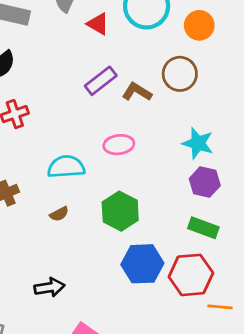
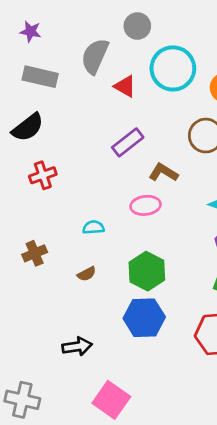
brown L-shape: (137, 92) -> (163, 173), moved
cyan semicircle: (66, 167) -> (93, 227), size x0.6
blue hexagon: (142, 264) -> (144, 318), moved

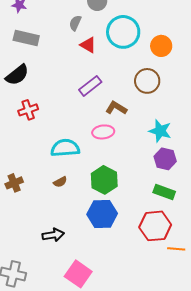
gray semicircle: (95, 56) -> (75, 23), moved, size x0.6
cyan semicircle: (93, 227) -> (65, 148), size x1.8
brown cross: (35, 253) -> (14, 183), moved

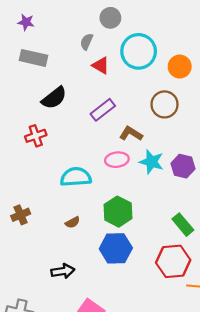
black semicircle: (17, 75) -> (54, 98), moved
cyan star: (160, 131) -> (152, 162), moved
purple hexagon: (165, 159) -> (183, 166), moved
brown semicircle: (60, 182) -> (73, 222), moved
green rectangle: (164, 192) -> (183, 225), turned 30

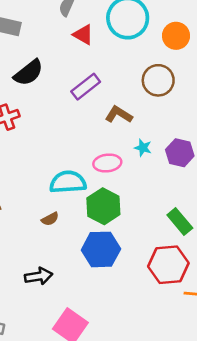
pink ellipse: (117, 160) -> (107, 163), moved
cyan star: (152, 162) -> (143, 148), size x0.6
cyan semicircle: (76, 177) -> (68, 182), moved

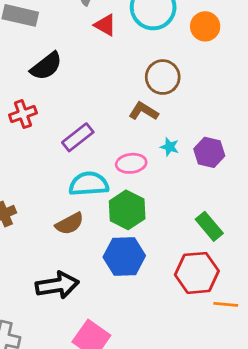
brown circle: (158, 80) -> (163, 77), moved
purple rectangle: (86, 87) -> (78, 137), moved
brown semicircle: (50, 219) -> (70, 224), size x1.5
black arrow: (39, 276) -> (57, 285), size x1.4

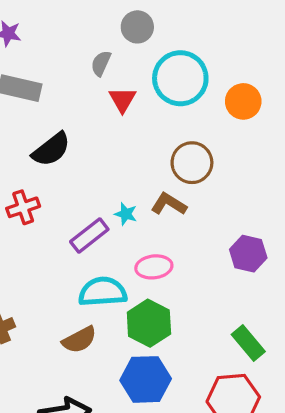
red triangle: (105, 25) -> (122, 100), turned 30
cyan star: (170, 147) -> (126, 214), moved

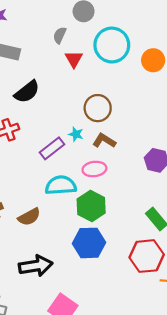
brown circle: (192, 163) -> (98, 108), moved
brown L-shape: (169, 204) -> (104, 141), moved
brown semicircle: (79, 340) -> (29, 217), moved

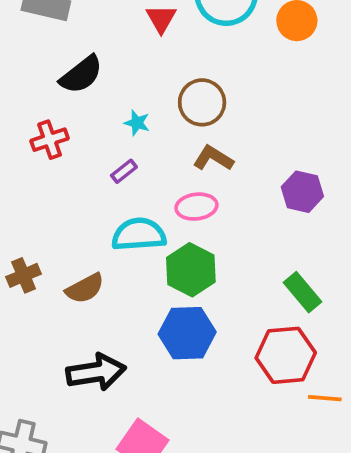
cyan star: (76, 134) -> (137, 123), moved
purple rectangle: (52, 148) -> (124, 171), size x0.6

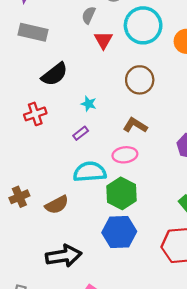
brown circle: (202, 102) -> (140, 80), moved

